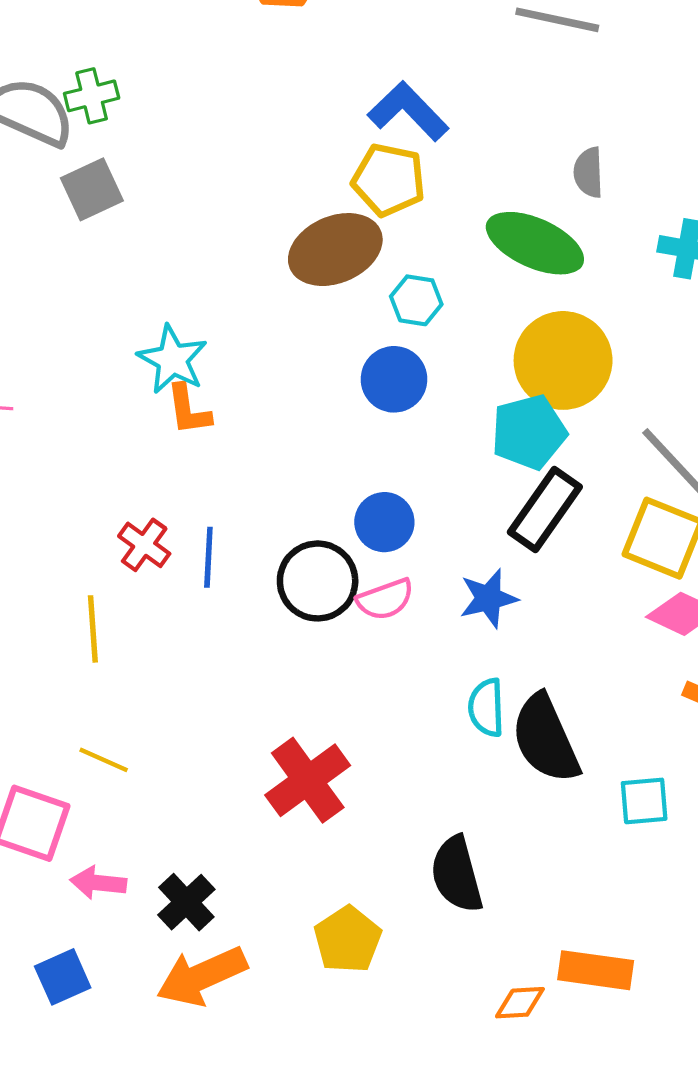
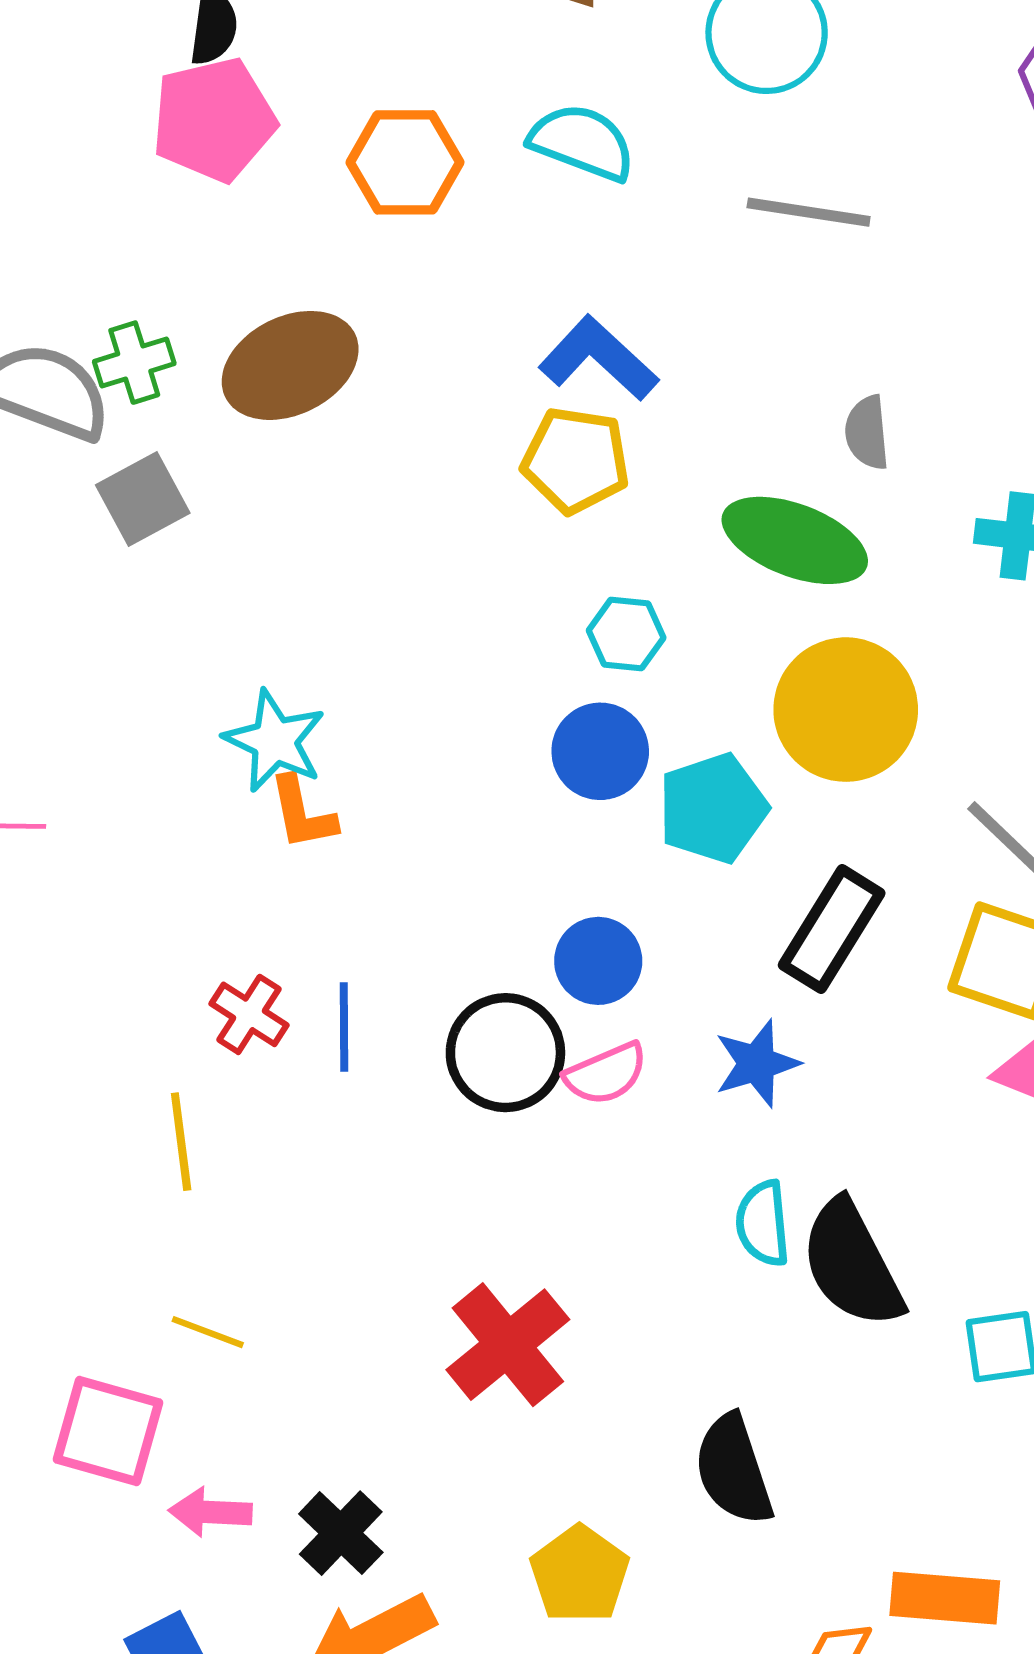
brown ellipse: (335, 250) -> (290, 365), moved
cyan pentagon: (529, 432) -> (713, 808), moved

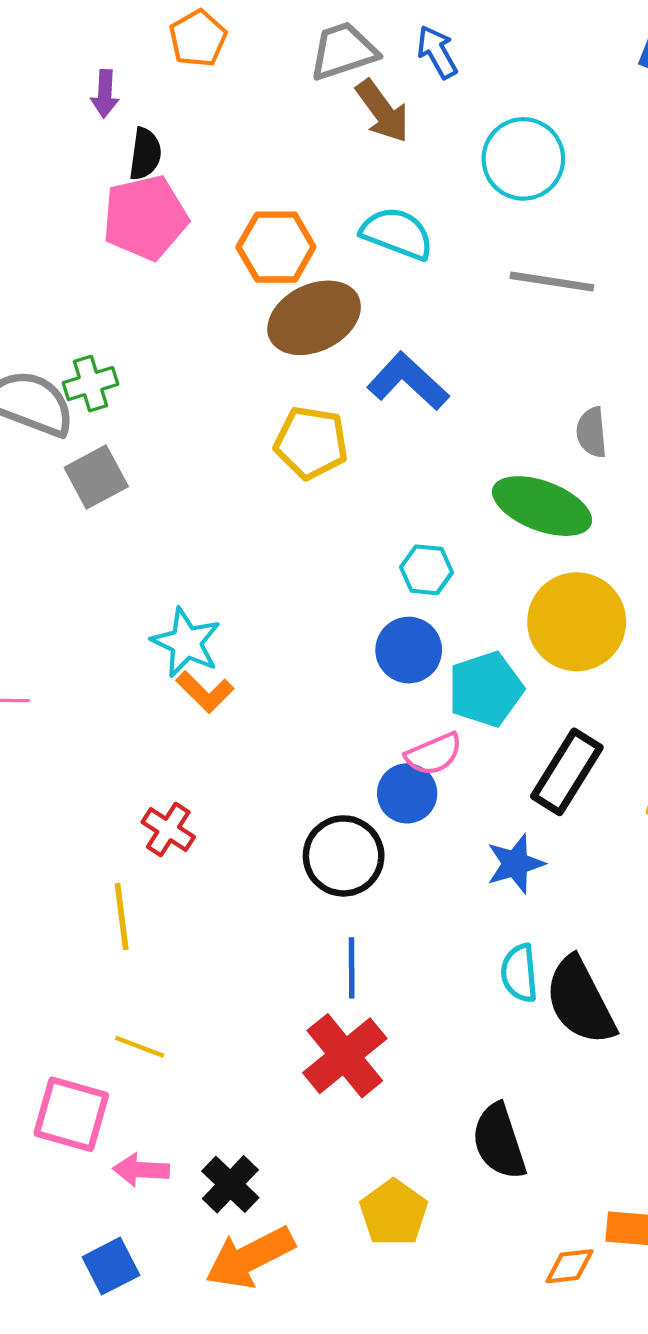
brown ellipse: (290, 365) -> (314, 318), moved
yellow pentagon: (576, 460) -> (311, 443), moved
orange L-shape: (302, 813) -> (205, 692), turned -34
blue line: (344, 1027) -> (352, 968), moved
pink semicircle: (606, 1074) -> (434, 754), moved

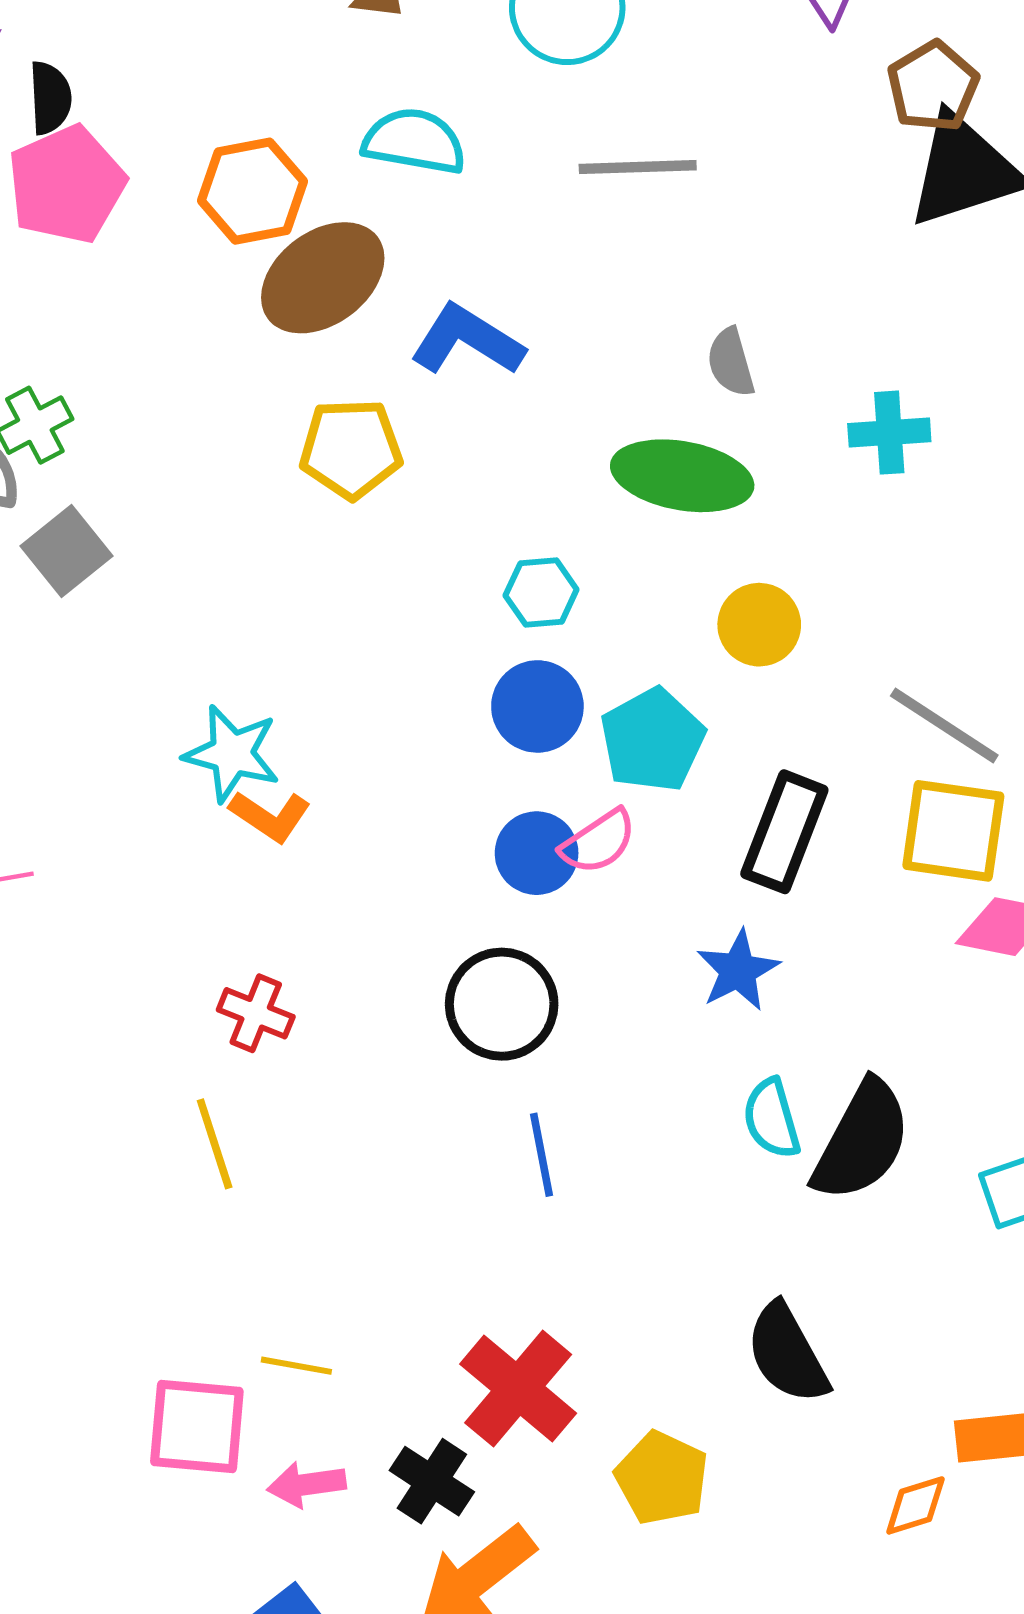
yellow circle: (577, 622) -> (759, 625), size x0.6
blue circle: (407, 793) -> (537, 853), moved
black semicircle: (580, 1001) -> (862, 1141), turned -114
yellow line: (140, 1047) -> (296, 1366), moved
red cross: (345, 1056) -> (518, 1389), moved

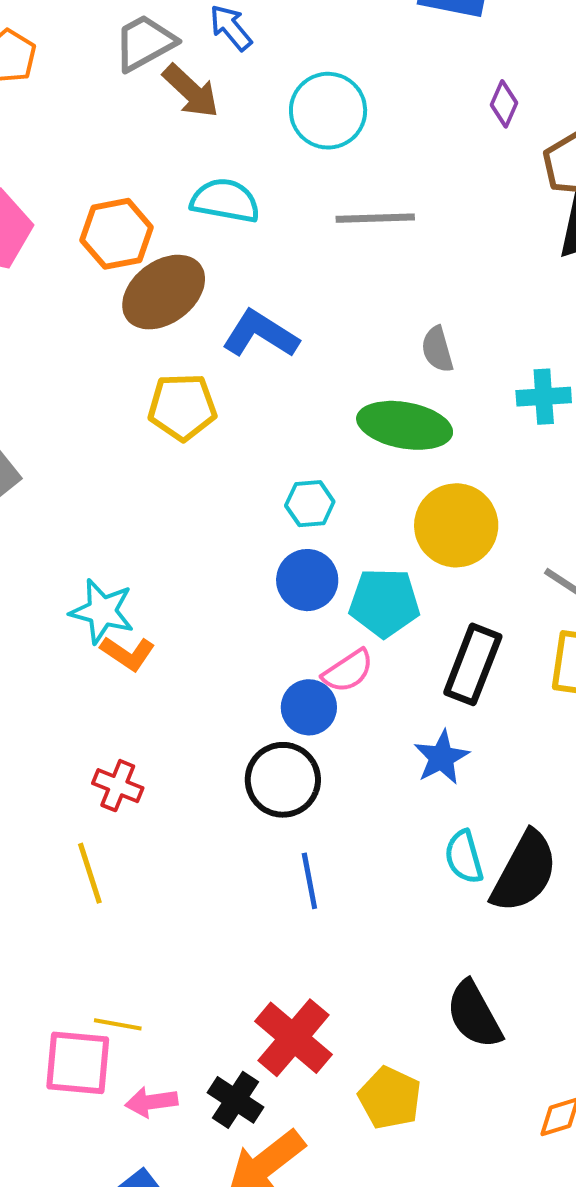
yellow circle: (759, 625) -> (456, 525), size x1.5
cyan pentagon: (652, 740) -> (384, 603), turned 30
blue circle: (537, 853) -> (309, 707), moved
yellow line: (296, 1366) -> (118, 1024), moved

